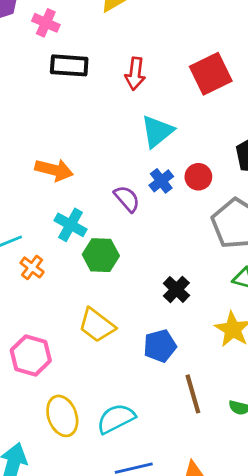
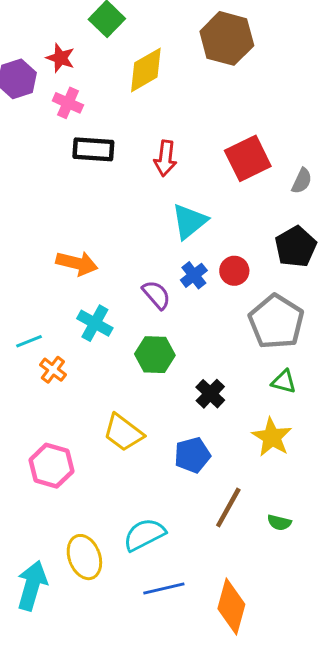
green hexagon: (101, 255) -> (155, 355), moved
brown line: (193, 394) -> (228, 508), turned 45
yellow ellipse: (62, 416) -> (84, 557), moved

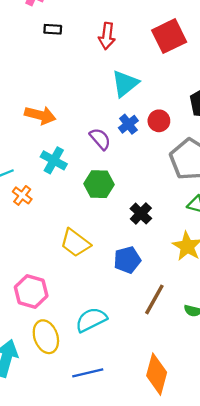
black rectangle: (93, 149) -> (53, 29), size x0.6
pink hexagon: (51, 466) -> (31, 291), moved
blue line: (164, 589) -> (88, 373), moved

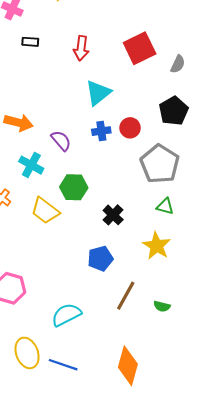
blue cross: (128, 124) -> (101, 131), turned 30
purple semicircle: (100, 139) -> (61, 141), moved
yellow trapezoid: (75, 243) -> (45, 211), moved
yellow ellipse: (46, 337) -> (27, 353), moved
blue line: (88, 373) -> (63, 365), turned 32

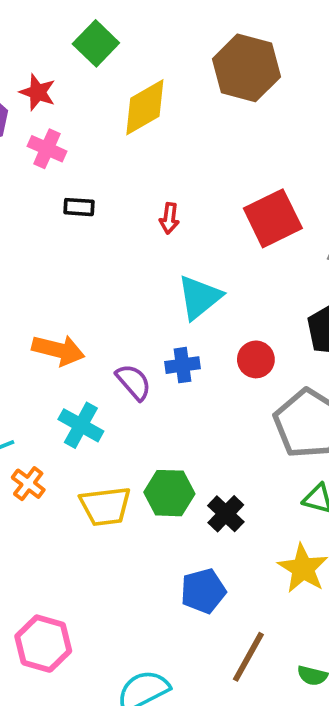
red arrow: (81, 48) -> (169, 218), size x0.7
blue cross: (101, 131) -> (183, 365), moved
green hexagon: (74, 187) -> (169, 493), moved
yellow trapezoid: (45, 211) -> (105, 506), turned -44

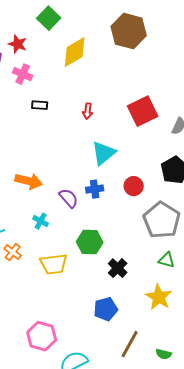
cyan cross: (81, 425) -> (41, 221), size x0.7
green hexagon: (169, 493) -> (90, 242), moved
pink hexagon: (43, 644) -> (42, 336), moved

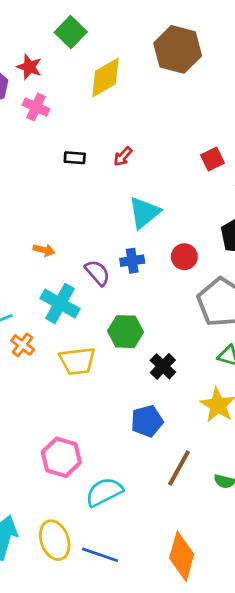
black rectangle: (40, 105) -> (75, 158), moved
red arrow: (88, 111) -> (123, 156), turned 35
red square: (143, 111) -> (212, 159), moved, size x0.6
orange arrow: (29, 181) -> (44, 250), size x0.6
cyan cross: (41, 221) -> (60, 303), size x1.8

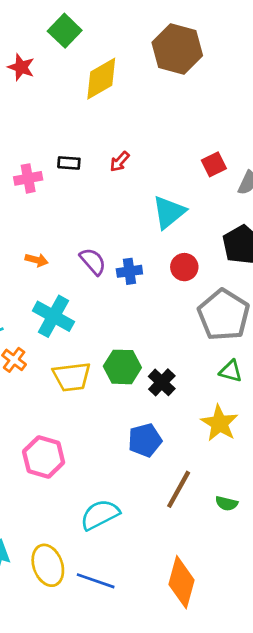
pink cross: (36, 107) -> (28, 178), moved, turned -35
cyan triangle: (144, 213) -> (169, 212), moved
purple semicircle: (97, 273) -> (93, 261), moved
green hexagon: (126, 332) -> (122, 367), moved
pink hexagon: (61, 457) -> (44, 457), moved

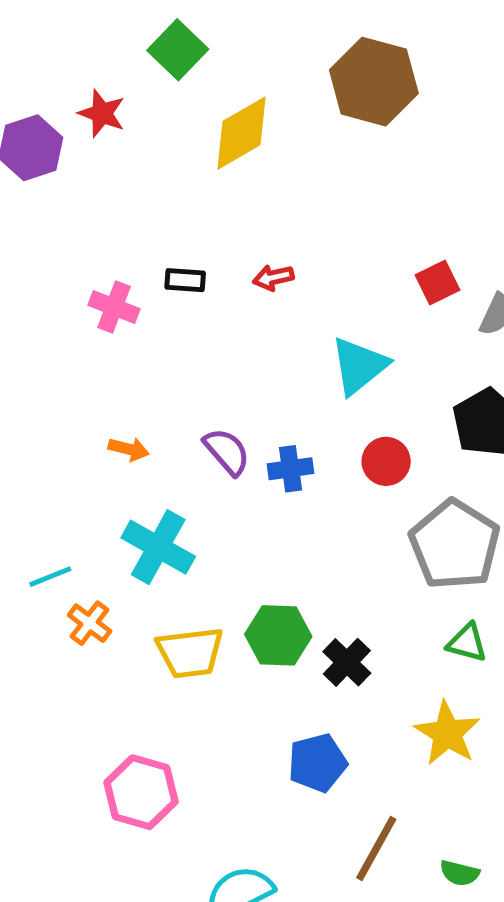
red arrow: (120, 162) -> (273, 278), turned 35
pink cross: (28, 178) -> (114, 307), turned 32

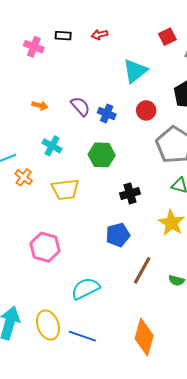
blue cross: (290, 469) -> (107, 113), turned 30
cyan cross: (158, 547) -> (52, 146), size x0.7
green hexagon: (278, 635) -> (102, 155), moved
black cross: (347, 662) -> (130, 193), turned 30

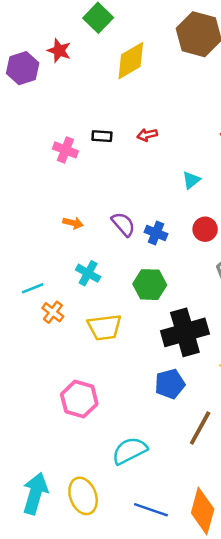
cyan triangle: (135, 71) -> (191, 180), size x0.6
black cross: (130, 193) -> (185, 332), size x1.8
blue line: (82, 336) -> (151, 510), moved

